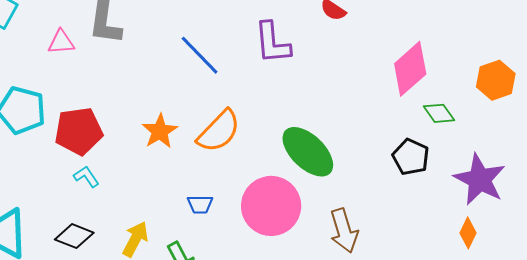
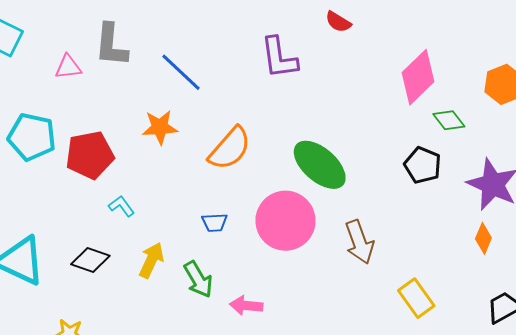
blue line: (200, 55) -> (181, 72), moved
orange star: (160, 131) -> (160, 127), moved, turned 30
cyan L-shape: (86, 177) -> (122, 206), moved

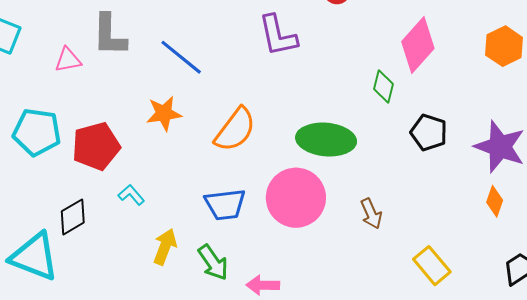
green diamond: (449, 120) -> (384, 86), moved, turned 56
green ellipse: (320, 165) -> (326, 140), turned -32
blue trapezoid: (214, 222) -> (225, 205), size x1.6
brown arrow: (359, 242) -> (371, 214), size x0.7
black diamond: (90, 260) -> (73, 217), moved, turned -45

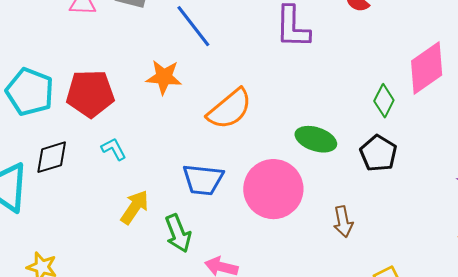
cyan pentagon: (37, 132) -> (30, 92), moved
black pentagon: (429, 133) -> (378, 153), moved
green ellipse: (326, 140) -> (316, 139), size x0.7

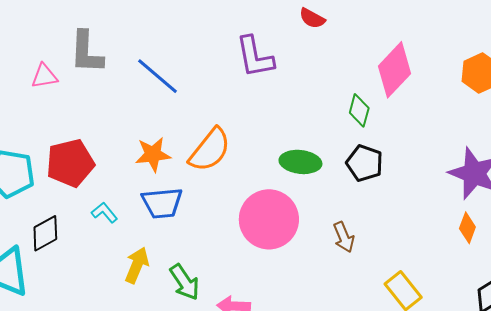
orange star: (164, 77) -> (153, 154), moved
blue trapezoid: (203, 180) -> (162, 203), moved

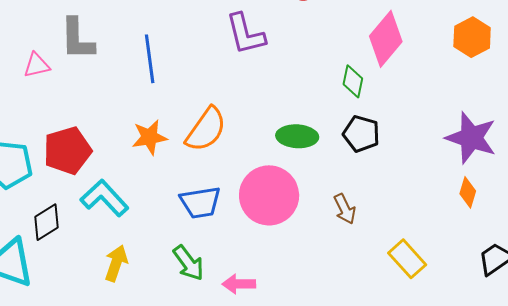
blue line: (158, 76) -> (150, 59), turned 45
blue trapezoid: (162, 203) -> (200, 202), moved
cyan L-shape: (104, 213) -> (104, 198), size x1.8
yellow arrow: (137, 265) -> (116, 263), moved

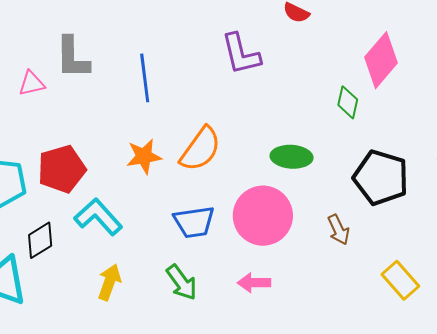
black pentagon: (361, 134) -> (381, 178), moved, size x1.5
pink arrow: (239, 284) -> (254, 283), moved

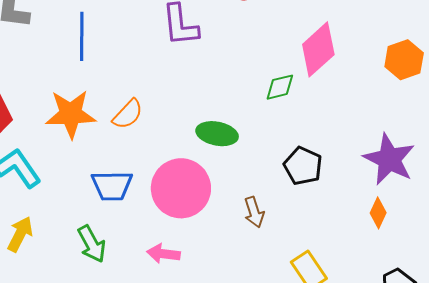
green diamond: (348, 102) -> (280, 87), turned 56
orange semicircle: (200, 149) -> (128, 114), size x0.7
orange star: (144, 156) -> (71, 114), size x1.4
black pentagon: (381, 178) -> (303, 166), size x0.7

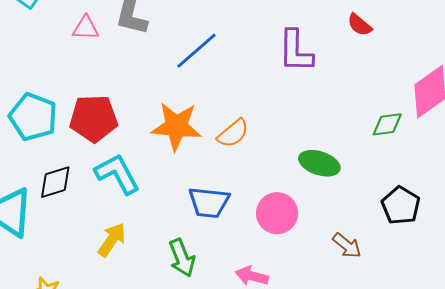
blue line: (82, 36) -> (196, 51), turned 42
pink circle: (181, 188) -> (277, 213), size x0.7
brown arrow: (254, 212) -> (347, 246), turned -40

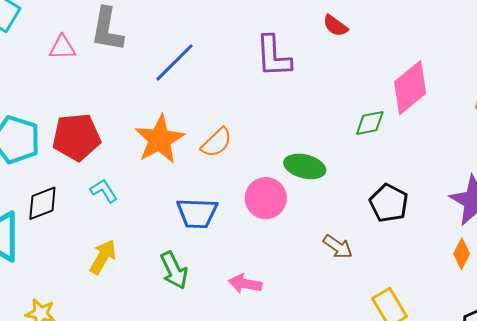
orange star: (176, 126) -> (160, 139), turned -30
cyan L-shape: (117, 174) -> (104, 191), size x0.6
pink circle: (277, 213) -> (266, 198), moved

